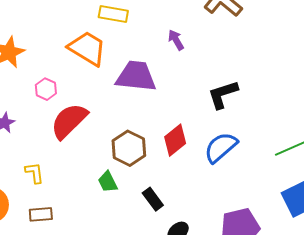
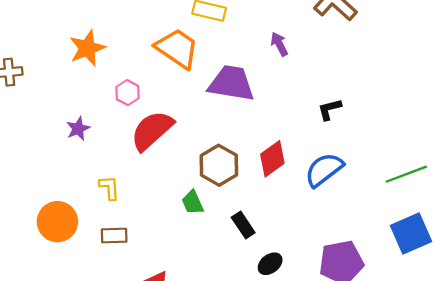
black L-shape: (223, 94) -> (330, 109), size x0.7

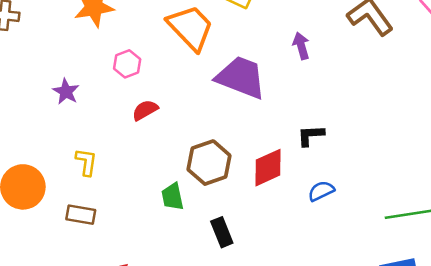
black L-shape: (330, 109) -> (311, 135), moved
purple star: (78, 129) -> (66, 92), turned -30
red semicircle: (152, 130) -> (145, 110), size x0.5
blue semicircle: (324, 170) -> (321, 191), size x0.6

